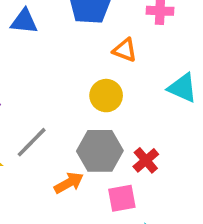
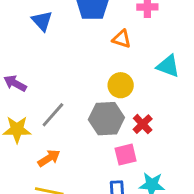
blue triangle: (24, 21) -> (42, 21), turned 45
yellow circle: (106, 96) -> (121, 85), moved
orange arrow: (69, 183) -> (49, 158), moved

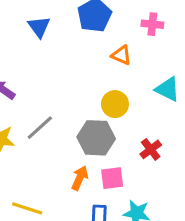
red cross: (143, 124) -> (151, 149), moved
orange arrow: (49, 158) -> (80, 178), moved, turned -40

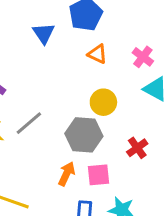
pink cross: (152, 24) -> (143, 57), moved, turned 30
blue triangle: (39, 27) -> (44, 33), moved
orange triangle: (121, 55) -> (97, 54), moved

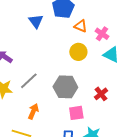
orange triangle: (97, 54) -> (81, 26), moved
yellow circle: (103, 102) -> (78, 52), moved
orange arrow: (67, 174) -> (33, 111), moved

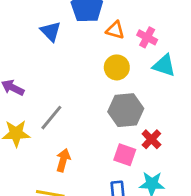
gray hexagon: (65, 87) -> (126, 110), moved
red cross: (101, 94) -> (151, 139), moved
pink square: (76, 113) -> (125, 155), turned 35

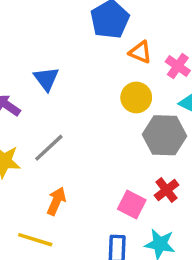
blue triangle: (51, 31) -> (46, 79), moved
gray hexagon: (126, 110) -> (164, 135), moved

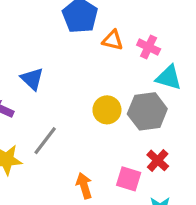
yellow circle: (136, 97) -> (107, 110), moved
orange arrow: (56, 201) -> (84, 186), moved, turned -30

